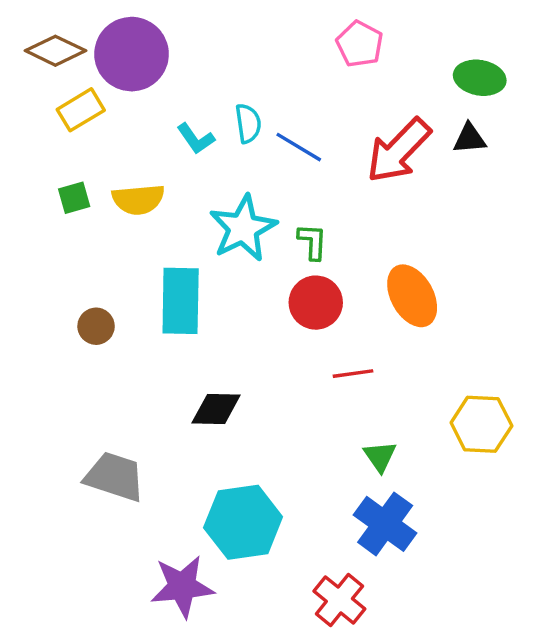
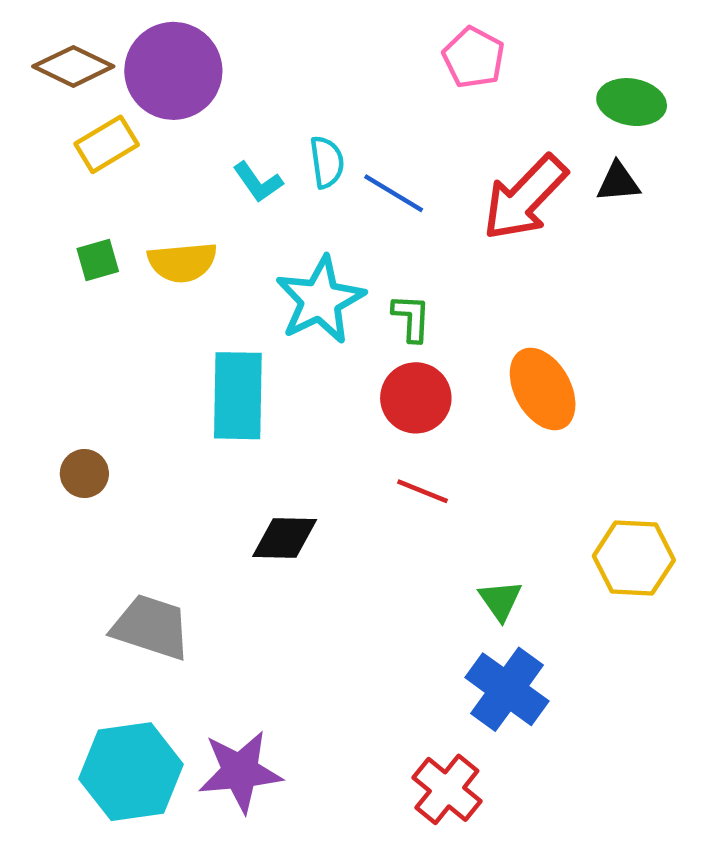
brown circle: (96, 326) -> (84, 474), moved
red line: (353, 374) -> (422, 491), moved, turned 30
cyan hexagon: (243, 522) -> (131, 772), moved

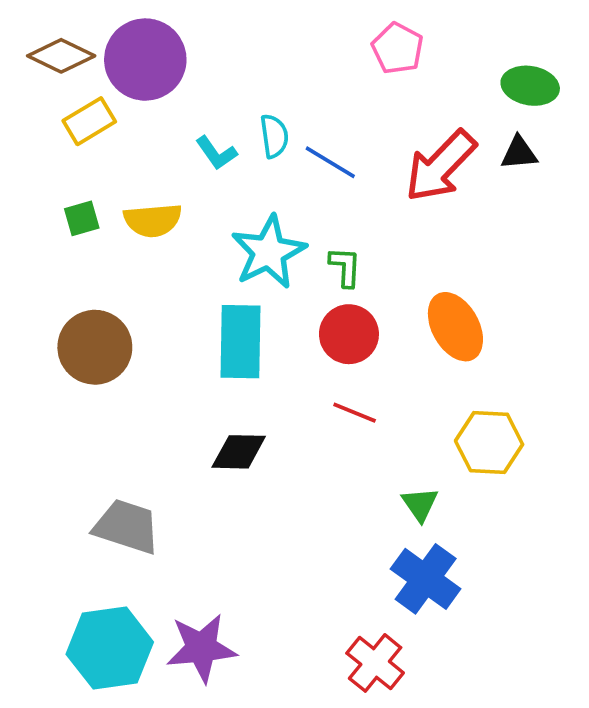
cyan rectangle: (238, 396) -> (241, 342), moved
brown circle: (84, 474) -> (95, 347), moved, size x1.8
yellow hexagon: (634, 558) -> (489, 443), moved

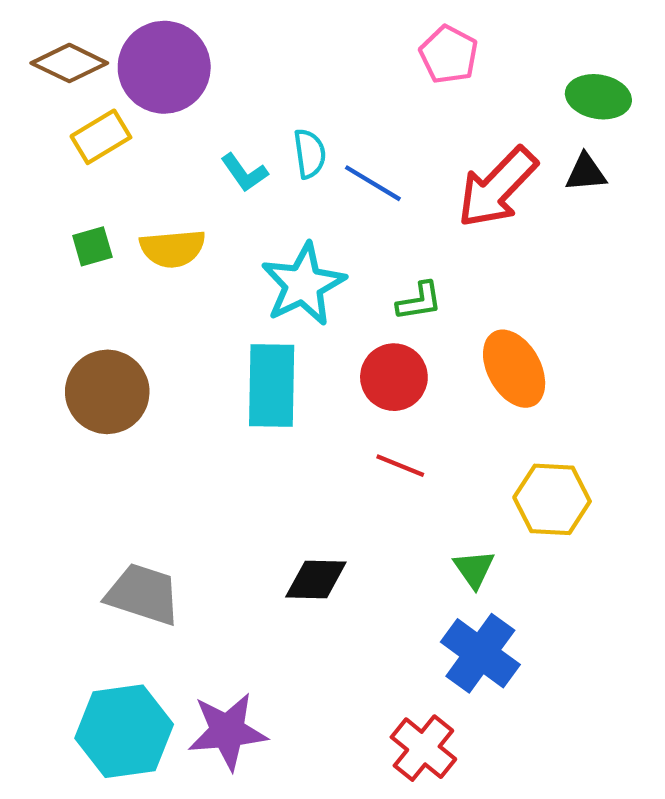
green L-shape: (345, 267) -> (419, 301), moved, turned 78
black diamond: (239, 452) -> (316, 579), moved

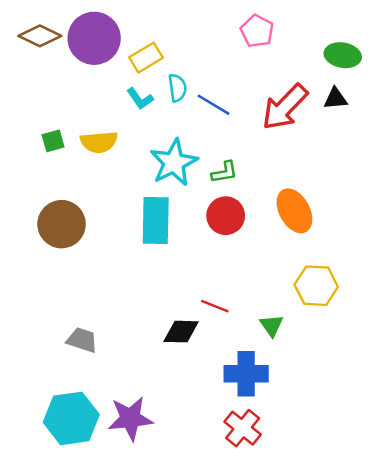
yellow rectangle: (101, 137) -> (146, 58), moved
green L-shape: (419, 301) -> (224, 172), moved
red line: (400, 466) -> (215, 306), moved
gray trapezoid: (143, 594) -> (82, 340), size x0.7
blue cross: (480, 653) -> (246, 374), moved, turned -36

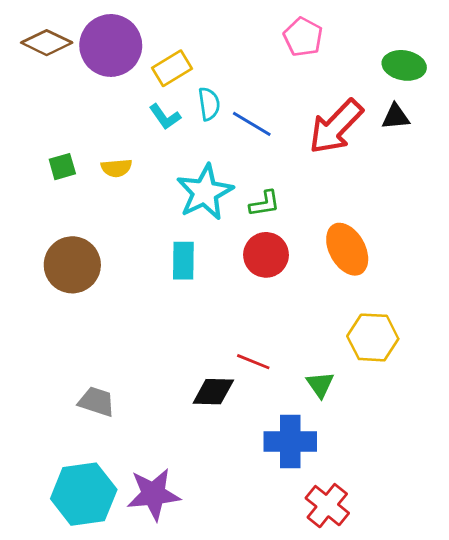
yellow semicircle: (99, 142) -> (116, 168), size x0.7
cyan rectangle: (156, 221) -> (183, 261), size x0.7
red cross: (243, 428) -> (327, 506), moved

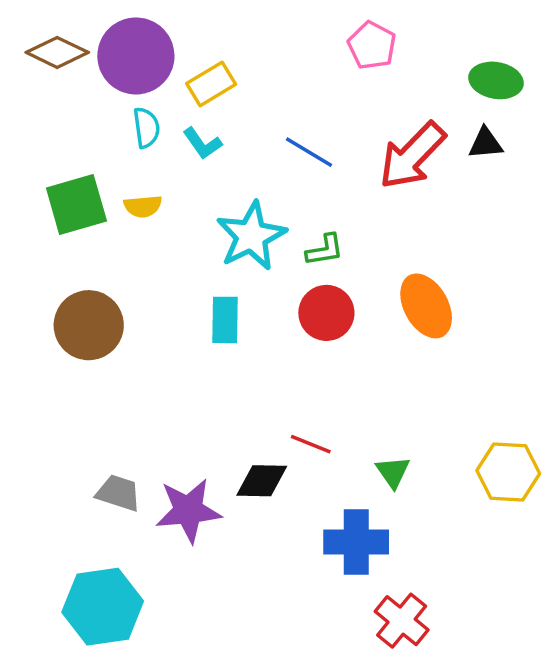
cyan semicircle: (209, 104) -> (146, 128), moved
green square: (62, 167) -> (76, 205), size x1.8
yellow hexagon: (373, 337) -> (508, 472), moved
purple star: (153, 494) -> (188, 510), moved

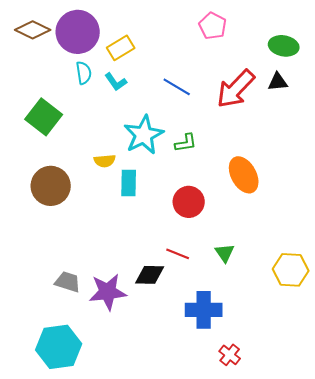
green square: (76, 205) -> (44, 117), turned -36
yellow semicircle: (143, 206) -> (105, 161), moved
red circle: (326, 313) -> (189, 202), moved
green triangle: (393, 472) -> (225, 253), moved
red cross: (402, 621) -> (230, 355), size x0.7

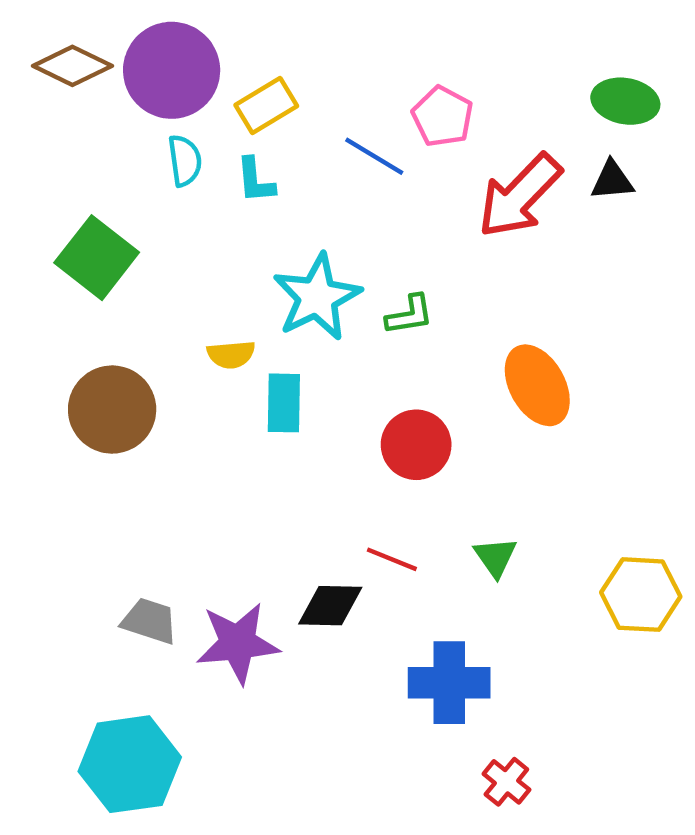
pink pentagon: (213, 26) -> (443, 117), moved
cyan L-shape: (116, 82) -> (255, 180), turned 30
blue line: (177, 87) -> (374, 156), moved

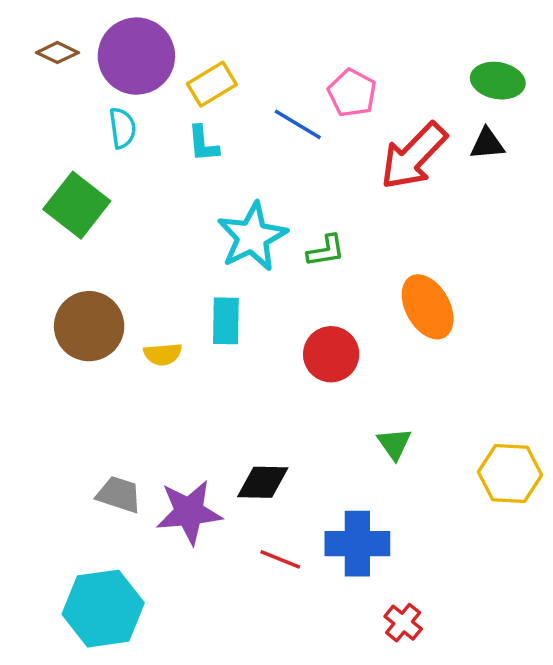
brown diamond: (72, 66) -> (57, 53), size x0.7
cyan semicircle: (185, 161) -> (122, 128), moved
yellow semicircle: (231, 354) -> (163, 354), moved
red line: (392, 559) -> (280, 559), moved

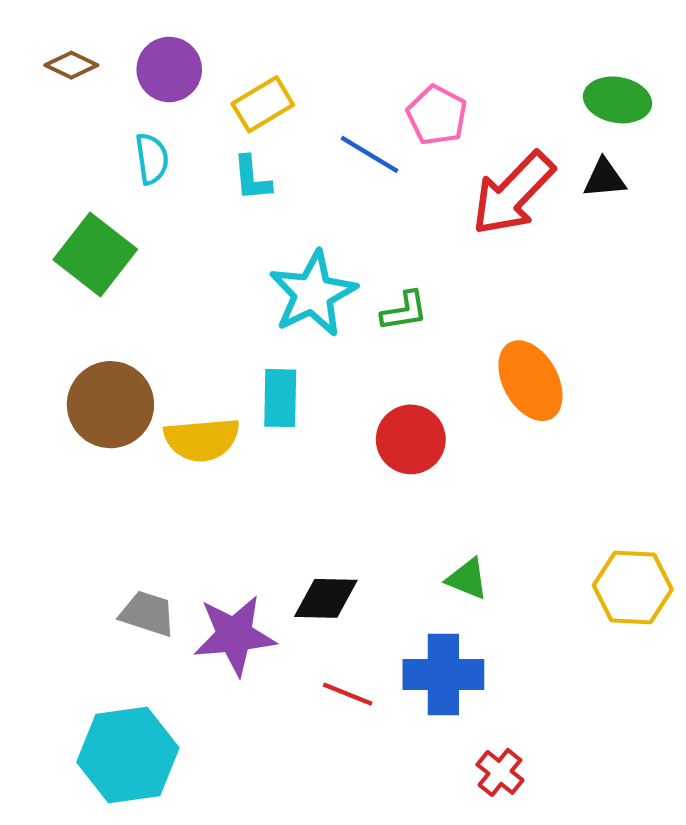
purple circle: (136, 56) -> (169, 69), size x0.7
yellow semicircle: (163, 354) -> (202, 439), size x1.6
green triangle: (394, 444) -> (467, 579), moved, turned -33

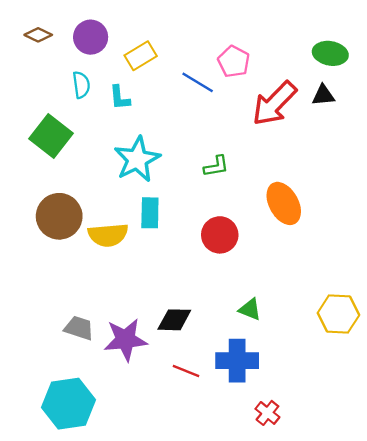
cyan L-shape: (252, 178) -> (120, 98), moved
cyan star: (313, 294) -> (137, 159), moved

